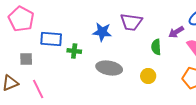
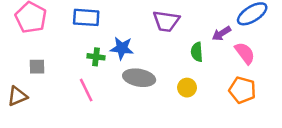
blue star: (102, 32) -> (122, 48), moved
blue rectangle: (51, 39) -> (86, 17), moved
pink line: (38, 89) -> (86, 90), moved

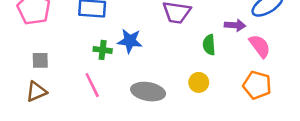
purple arrow: (221, 33) -> (235, 25), turned -144
gray ellipse: (139, 78) -> (148, 92), moved
brown triangle: (17, 96) -> (36, 92), moved

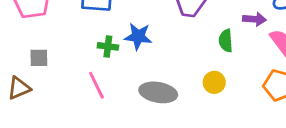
brown triangle: (36, 92) -> (19, 88), moved

